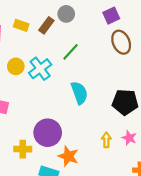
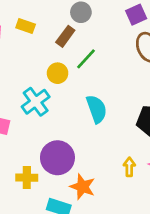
brown rectangle: (46, 25) -> (65, 36), moved
yellow circle: (16, 66) -> (58, 73), moved
cyan cross: (40, 69) -> (36, 102), moved

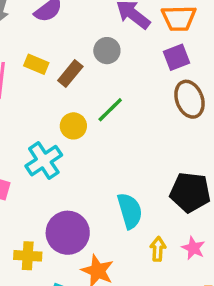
brown rectangle: (65, 36) -> (70, 74), moved
cyan semicircle: (97, 109) -> (130, 211), moved

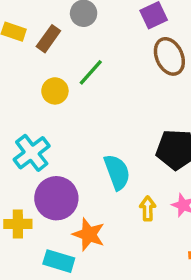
cyan cross: (44, 161) -> (32, 153), moved

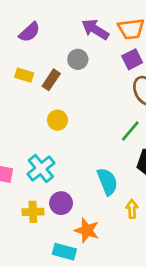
green line: (91, 72) -> (130, 131), moved
purple circle: (56, 198) -> (61, 203), size x0.7
yellow cross: (18, 224) -> (33, 212), moved

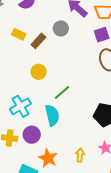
green line: (130, 131) -> (62, 93), moved
cyan semicircle: (107, 182) -> (52, 115), moved
yellow arrow: (132, 209) -> (80, 155), moved

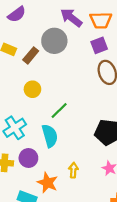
gray circle: (61, 28) -> (54, 41), size x1.5
yellow arrow: (80, 155) -> (73, 170), moved

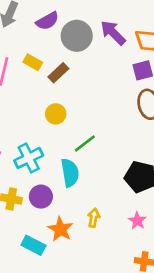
gray circle: (54, 41) -> (77, 36), moved

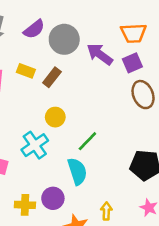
purple arrow: (113, 33) -> (100, 54), moved
cyan cross: (29, 158) -> (35, 145), moved

